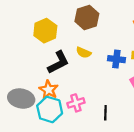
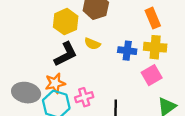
yellow hexagon: (45, 31) -> (66, 22), moved
orange star: (49, 90) -> (55, 83), turned 30

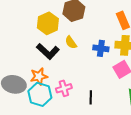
yellow semicircle: (92, 44) -> (71, 42), turned 32
black L-shape: (66, 54) -> (48, 51), turned 70

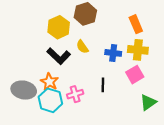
orange star: (39, 76) -> (49, 82), turned -30
black line: (91, 97) -> (103, 85), moved

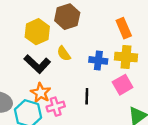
orange star: (49, 82) -> (41, 93), moved

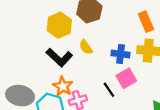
pink square: (123, 85) -> (126, 78), moved
black line: (87, 96) -> (109, 90), turned -35

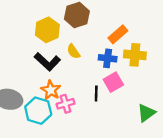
orange rectangle: (146, 22) -> (118, 34), moved, turned 72
black line: (109, 90) -> (96, 94), turned 35

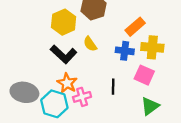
pink square: (113, 82) -> (144, 75), moved, turned -36
green triangle: (146, 113) -> (150, 106), moved

